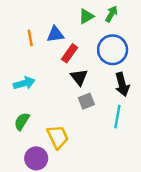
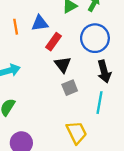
yellow trapezoid: (58, 137) -> (77, 133), moved

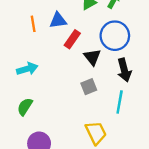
black triangle: (63, 65) -> (92, 57), moved

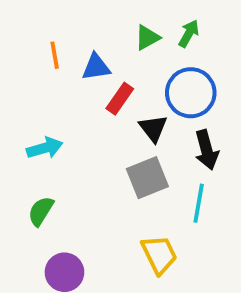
orange line: (33, 24) -> (55, 55), moved
gray square: (89, 87) -> (147, 178), size x1.5

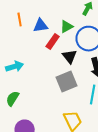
green triangle: (147, 37) -> (67, 27), moved

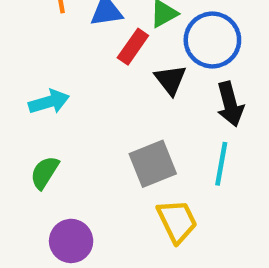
gray square: (67, 82) -> (153, 164), moved

